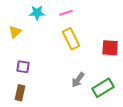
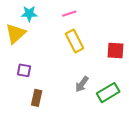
cyan star: (37, 13) -> (29, 14), moved
yellow triangle: (15, 32) -> (16, 34), size x1.5
brown rectangle: (20, 93) -> (37, 98), moved

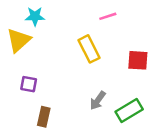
pink line: (69, 14) -> (108, 16), moved

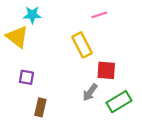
yellow triangle: (19, 40) -> (17, 37), turned -40
red square: (138, 60) -> (106, 70), moved

